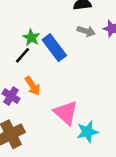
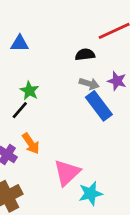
blue rectangle: (54, 48) -> (99, 106), moved
pink triangle: (66, 113) -> (67, 173), turned 36

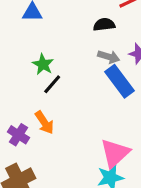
black line: (20, 110) -> (52, 84), moved
pink triangle: (67, 173) -> (115, 153), moved

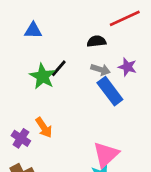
green star: (43, 64) -> (42, 76), size x1.4
black line: (52, 84) -> (59, 68), moved

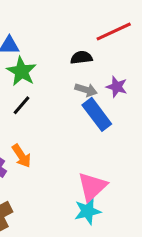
black line: (59, 68) -> (22, 105), moved
green star: (42, 76) -> (22, 71), moved

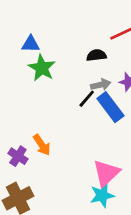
gray arrow: (86, 90) -> (101, 85), turned -30
black line: (22, 105) -> (87, 99), moved

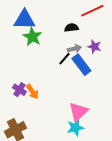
blue triangle: (31, 44) -> (24, 20), size x1.6
purple cross: (18, 156) -> (19, 90), moved

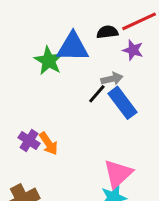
blue triangle: (24, 20) -> (73, 47), moved
black semicircle: (71, 28) -> (107, 32), moved
purple star: (94, 47) -> (133, 50), moved

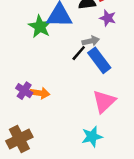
orange arrow: (49, 144) -> (40, 93), turned -48
pink triangle: (118, 174) -> (104, 101), moved

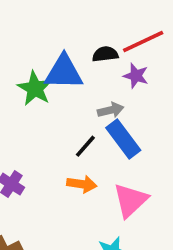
black line: (79, 53) -> (85, 146), moved
orange arrow: (40, 93) -> (82, 184), moved

